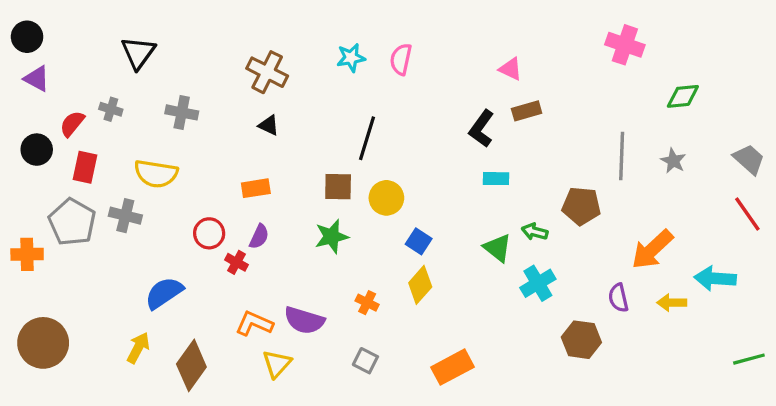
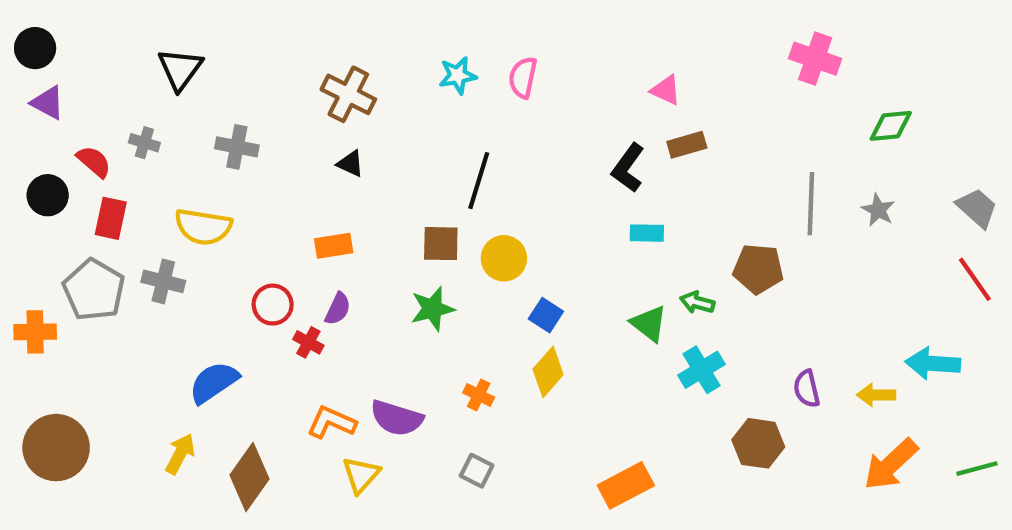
red semicircle: (72, 124) -> (94, 162), turned 92
orange arrow: (652, 249) -> (891, 464), moved
orange rectangle: (452, 367) -> (626, 485), moved

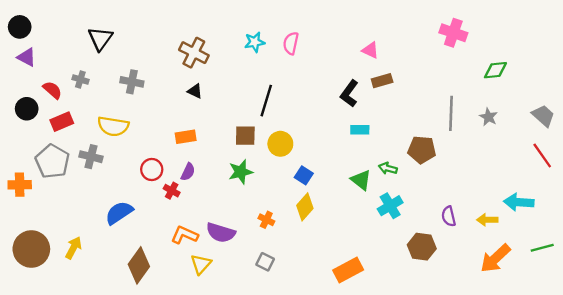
red rectangle: (111, 218) -> (62, 122), turned 55
yellow arrow: (180, 454) -> (73, 248), moved
green line: (977, 469) -> (542, 248), moved

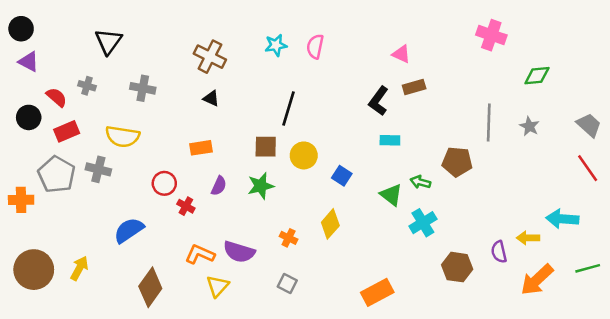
purple semicircle: (188, 172) -> (219, 186), moved
blue square: (304, 175) -> (342, 176), moved
purple semicircle: (449, 216) -> (499, 252), moved

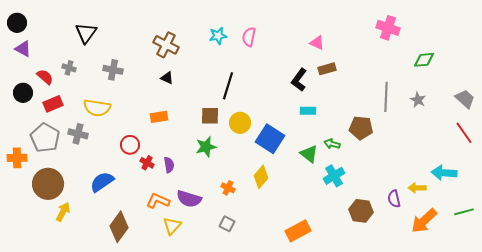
blue square: (342, 176) -> (270, 139), size x1.8
purple semicircle: (219, 186) -> (169, 165), moved, turned -35
brown circle: (34, 270) -> (48, 184), moved

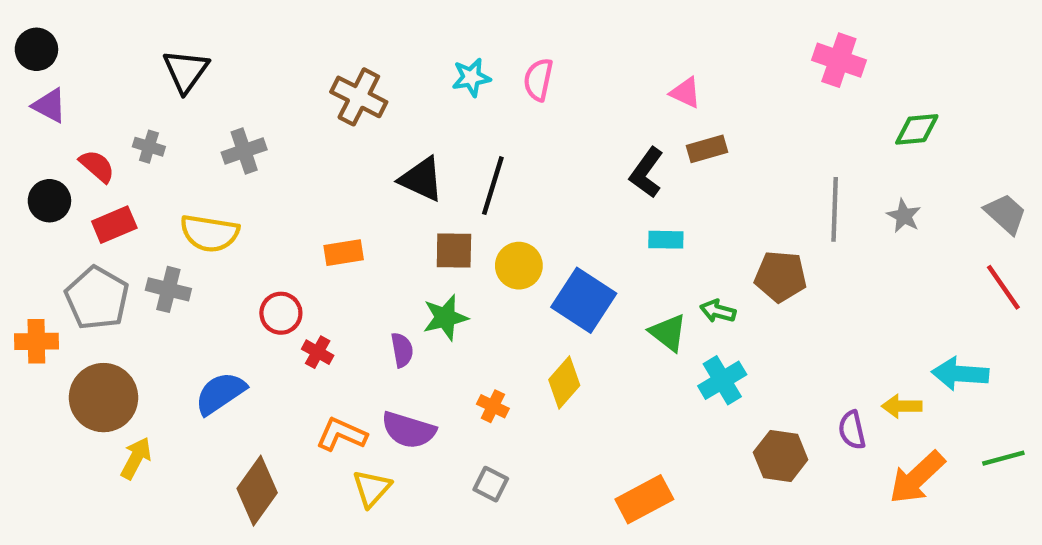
gray cross: (113, 70) -> (244, 151), turned -30
black triangle: (167, 78) -> (421, 179), moved, size x1.6
purple semicircle: (169, 165) -> (402, 350), moved

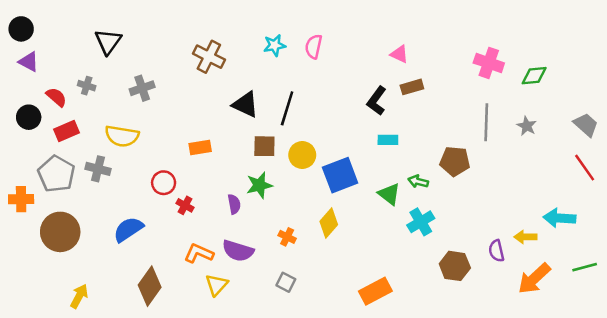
pink cross: (839, 60) -> (489, 63), moved
blue square: (584, 300) -> (340, 175), turned 36
yellow arrow: (136, 458) -> (79, 296), moved

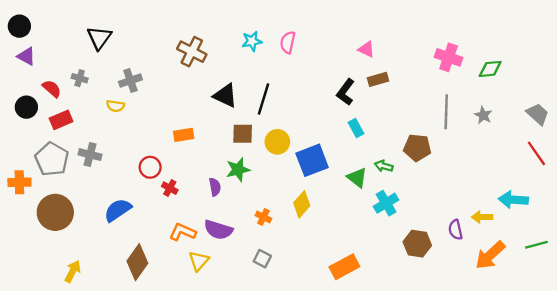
yellow semicircle: (122, 136) -> (115, 106), moved, size x0.6
cyan rectangle: (388, 140) -> (356, 128), turned 60

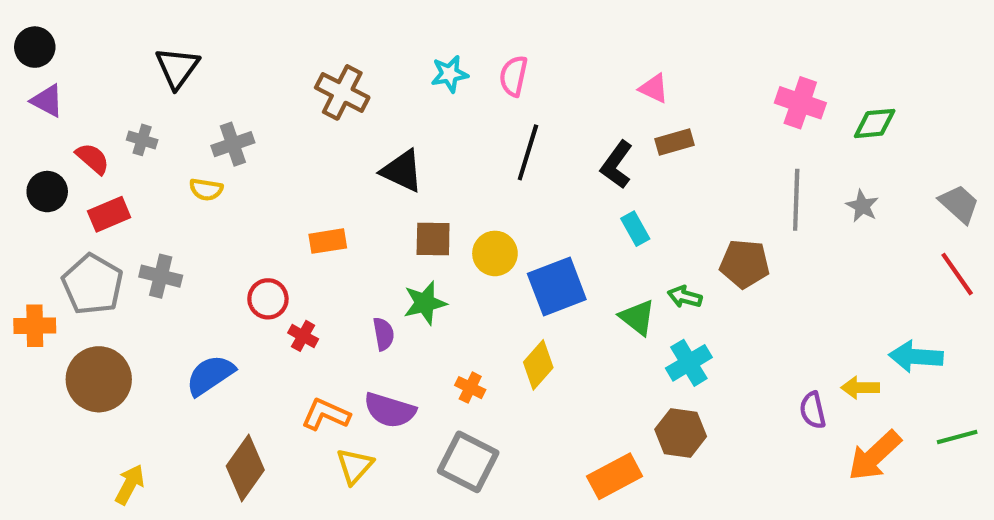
black line: (263, 99) -> (528, 152), moved
brown hexagon: (417, 244) -> (681, 433), moved
gray square: (262, 259) -> (468, 462), size x1.8

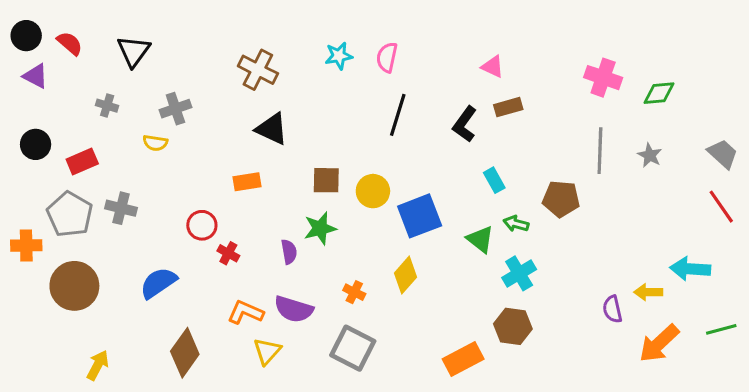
red semicircle: (93, 159) -> (70, 43), moved
black triangle: (402, 171) -> (272, 129), moved
cyan rectangle: (635, 229) -> (494, 180), moved

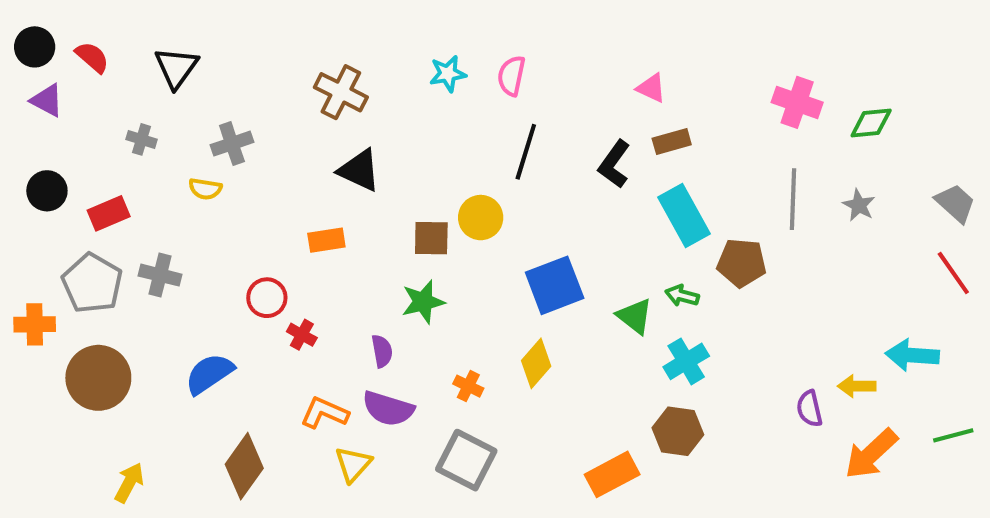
cyan rectangle: (494, 180) -> (684, 215), moved, size x1.8
yellow circle: (373, 191) -> (481, 218), moved
purple semicircle: (289, 252) -> (382, 351), moved

